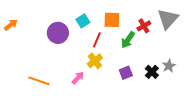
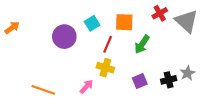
gray triangle: (168, 19) -> (186, 21), turned -30
red cross: (144, 26) -> (160, 13), moved
yellow cross: (95, 61) -> (105, 68), turned -35
black cross: (152, 72) -> (169, 80), turned 32

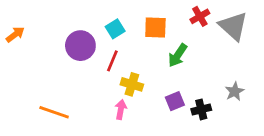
red line: (108, 44) -> (112, 61), moved
black cross: (169, 80) -> (201, 109), moved
pink arrow: (86, 87) -> (121, 109), moved, turned -32

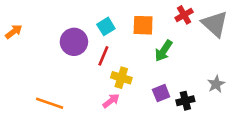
pink arrow: (121, 109) -> (111, 101), turned 42

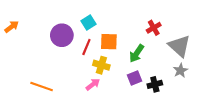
red cross: (184, 15) -> (154, 28), moved
gray triangle: (215, 24) -> (179, 46), moved
orange square: (143, 25) -> (109, 42), moved
green arrow: (164, 51) -> (137, 53), moved

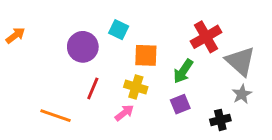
cyan square: (89, 22) -> (119, 30), turned -32
red cross: (154, 28) -> (206, 37), size x1.5
red line: (86, 47) -> (93, 88), moved
black cross: (155, 84) -> (220, 120), moved

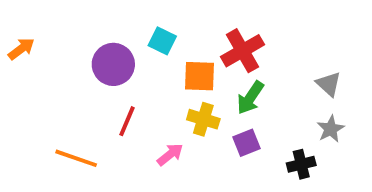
red cross: (206, 37) -> (243, 51), moved
gray triangle: (240, 61) -> (329, 84), size x0.6
yellow cross: (136, 87) -> (203, 119), moved

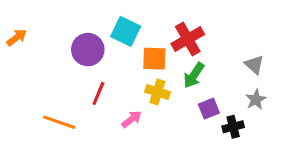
cyan square: (162, 41) -> (126, 31), size x1.4
purple square: (246, 143) -> (209, 109), moved

